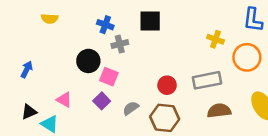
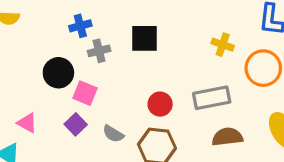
black square: (150, 21) -> (144, 38), moved
blue cross: (105, 25) -> (80, 26), turned -35
gray semicircle: (131, 108) -> (113, 134), turned -112

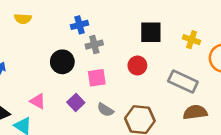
black square: (144, 38) -> (151, 32), moved
pink square: (85, 93) -> (97, 78), moved, turned -30
gray rectangle: (212, 98) -> (183, 81), turned 36
red circle: (160, 104) -> (137, 65), moved

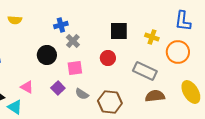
gray cross: (94, 45) -> (73, 41), turned -32

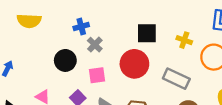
yellow semicircle: (15, 20) -> (29, 21), size x1.5
red circle: (108, 58) -> (134, 64), size x1.6

